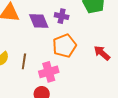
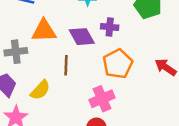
brown line: (24, 61) -> (66, 65), moved

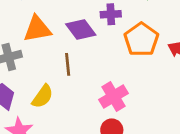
orange pentagon: (118, 64) -> (141, 40), moved

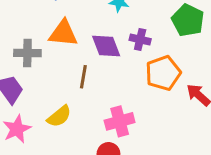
yellow semicircle: (43, 96) -> (59, 116), moved

